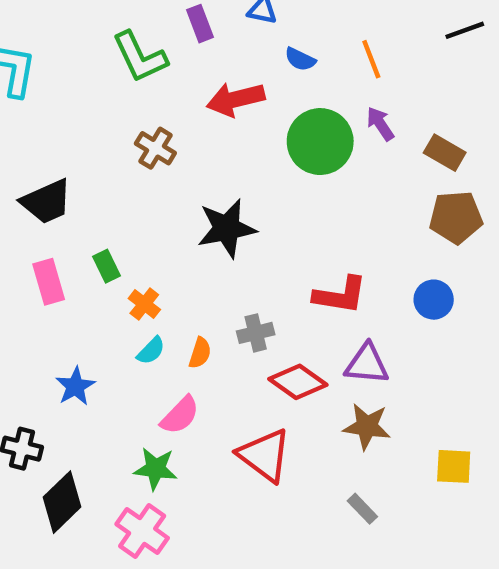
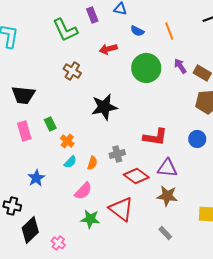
red arrow: (236, 99) -> (108, 49), size x0.7
purple arrow: (380, 124) -> (180, 66), moved
black trapezoid: (46, 202) -> (23, 95), turned 30
green star: (155, 469) -> (90, 219), moved
pink cross: (142, 531) -> (58, 243), moved, size x0.6

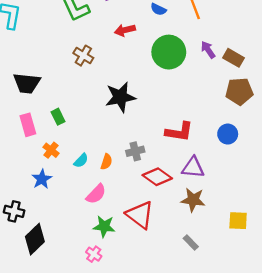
orange cross: (67, 141) -> (51, 150), moved
pink cross: (58, 243) -> (94, 254), moved

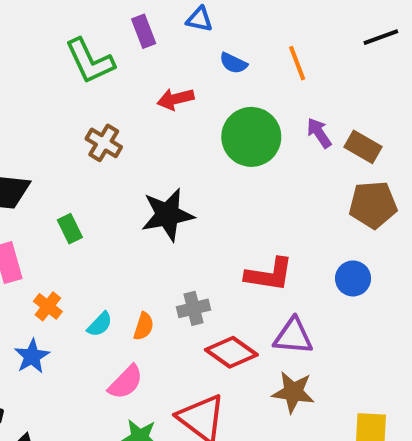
green rectangle: (58, 117) -> (70, 229), moved

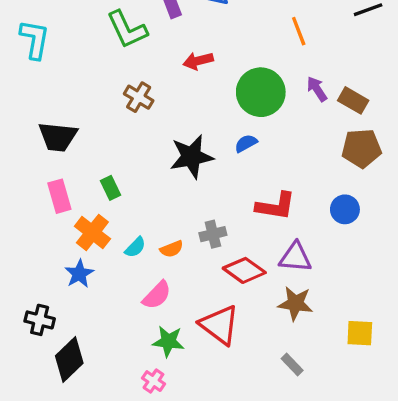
blue semicircle: (233, 63) -> (246, 143), moved, turned 125
green rectangle: (70, 229) -> (111, 188), moved
orange cross: (48, 306) -> (92, 232), size x1.5
orange semicircle: (144, 326) -> (172, 249), turned 50

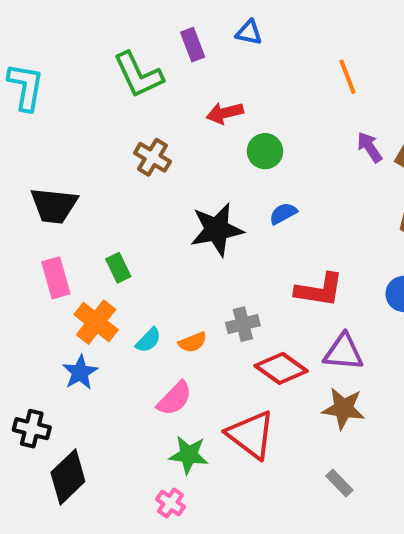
green circle: (261, 92) -> (265, 151), moved, size x0.6

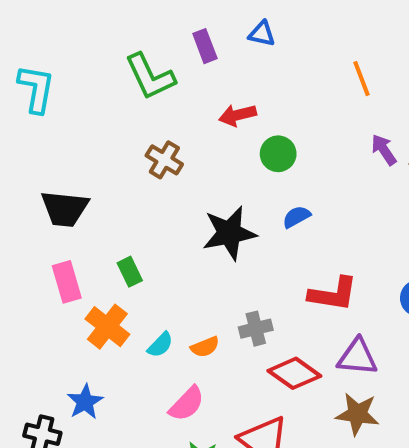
blue star: (80, 372) -> (85, 402), moved

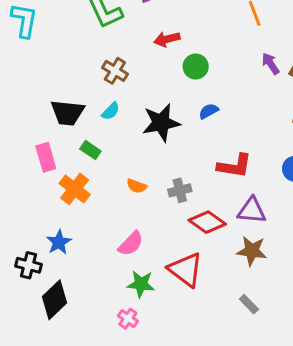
black trapezoid: (65, 209) -> (67, 113), moved
green rectangle: (130, 272) -> (90, 150), turned -30
cyan semicircle: (160, 345) -> (111, 111), moved
orange semicircle: (205, 347) -> (137, 186), moved, turned 42

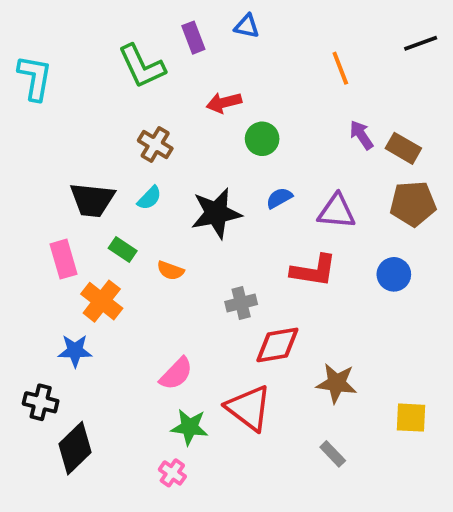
orange semicircle: (137, 186) -> (170, 271), moved
purple triangle: (252, 211) -> (337, 211), moved
red diamond: (207, 222) -> (277, 345), turned -45
blue star: (59, 242) -> (75, 351), moved, turned 30

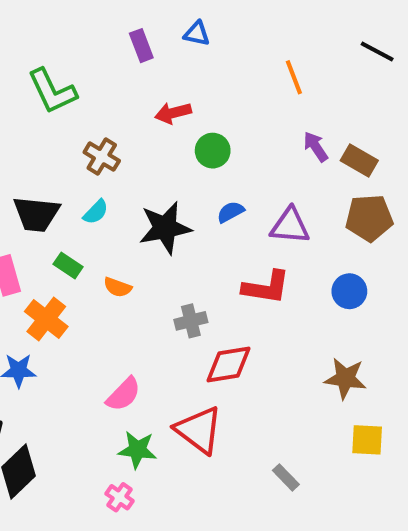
black line: (421, 43) -> (377, 52), turned 48
green L-shape: (142, 66) -> (52, 91), moved
brown star: (337, 383) -> (345, 378), moved

